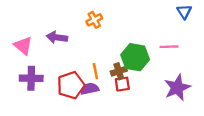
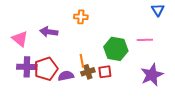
orange cross: (94, 20) -> (81, 17), turned 32
brown cross: (119, 71) -> (88, 72), moved
red pentagon: (71, 85) -> (46, 69), moved
purple semicircle: (90, 89) -> (66, 76), moved

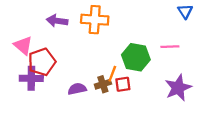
orange cross: (81, 17) -> (95, 20), size x1.6
purple arrow: (49, 32) -> (57, 21), moved
orange line: (82, 61) -> (112, 74), moved, turned 32
red pentagon: (46, 69) -> (42, 62), moved

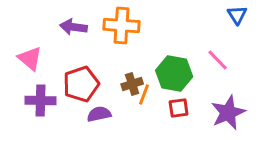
pink line: (170, 47) -> (218, 60), turned 48
red pentagon: (42, 62) -> (81, 84), moved
brown cross: (103, 84) -> (132, 84), moved
red square: (123, 84) -> (179, 108), moved

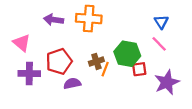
blue triangle: (237, 15) -> (161, 22), moved
red square: (179, 108) -> (139, 69), moved

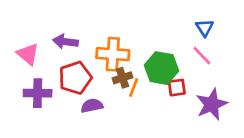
orange cross: (89, 19) -> (113, 54), moved
purple arrow: (53, 20) -> (65, 42), moved

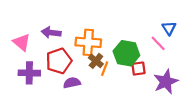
blue triangle: (205, 28) -> (169, 28), moved
brown cross: (123, 78) -> (96, 61), turned -32

